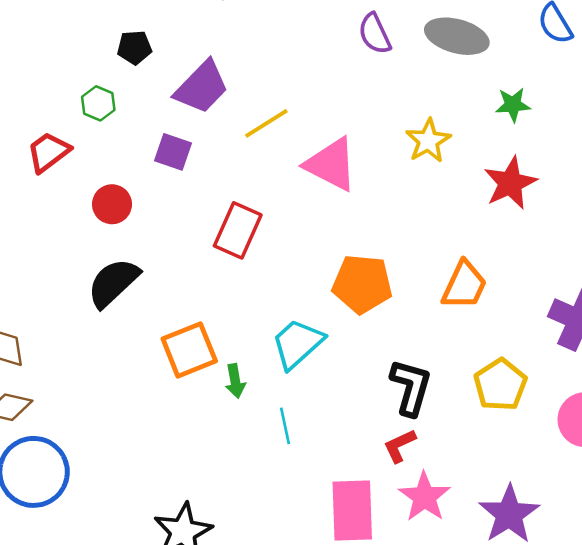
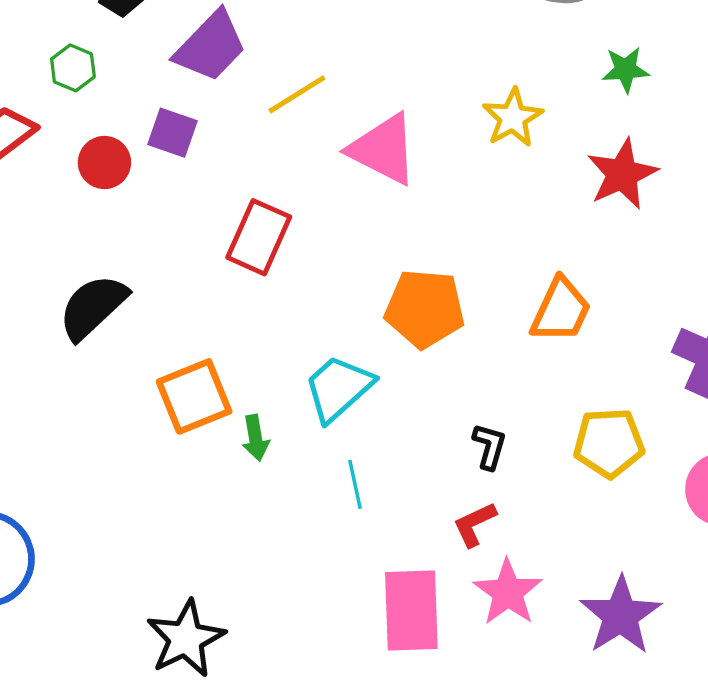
red circle: (112, 204) -> (104, 162), moved
yellow pentagon: (500, 385) -> (609, 443), turned 30
black L-shape: (411, 387) -> (489, 446), size x0.6
cyan line: (285, 426) -> (355, 484), moved

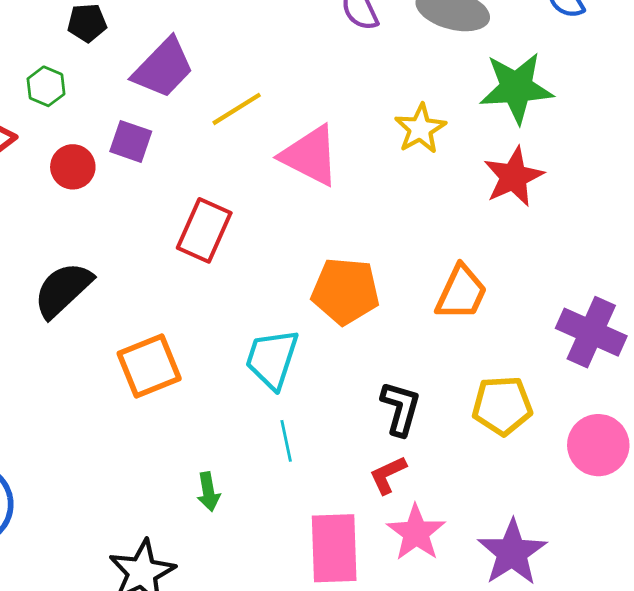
green star: (626, 70) -> (516, 88), size x1.8
cyan trapezoid: (338, 388) -> (272, 359), turned -30
green arrow: (255, 438) -> (208, 492), moved
black L-shape: (489, 446) -> (401, 408), size x1.4

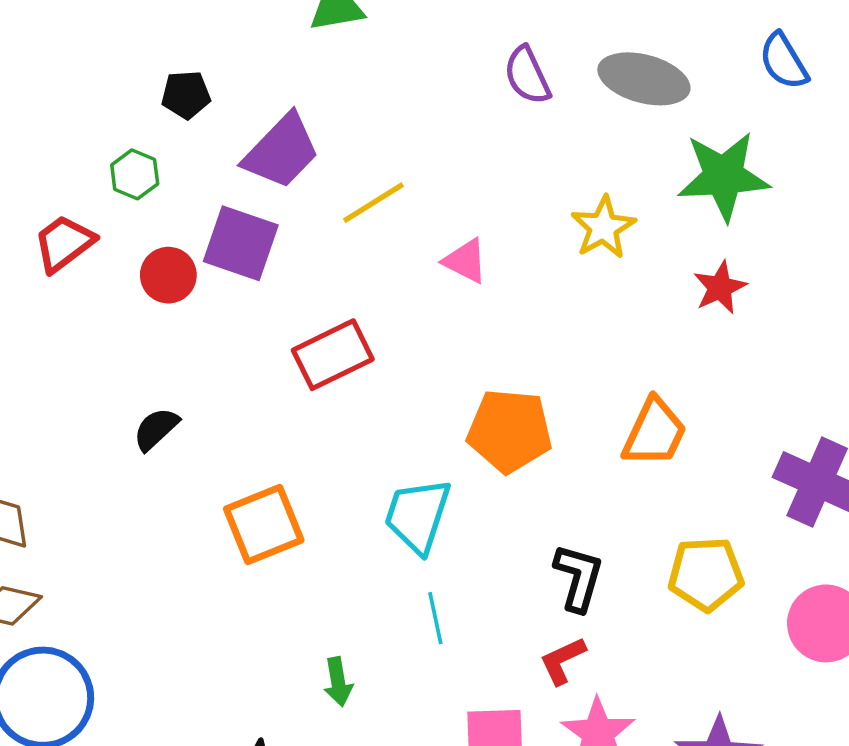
purple square: (131, 141) -> (241, 243), size x1.4
pink triangle: (310, 156) -> (465, 261), size x0.6
red star: (514, 177) -> (720, 288), size x0.7
red rectangle: (204, 230) -> (333, 355), turned 40
black semicircle: (63, 290) -> (156, 429), size x0.6

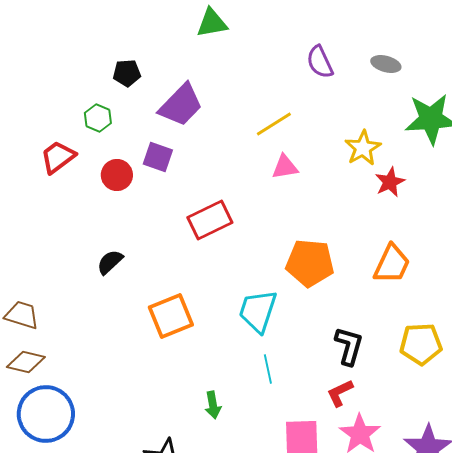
gray ellipse: (644, 79) -> (386, 64), size x0.6
yellow line: (373, 203) -> (274, 124), moved
purple square: (241, 243) -> (158, 157), size x0.7
pink triangle: (465, 261) -> (285, 167), turned -36
red star: (720, 288) -> (390, 182), moved

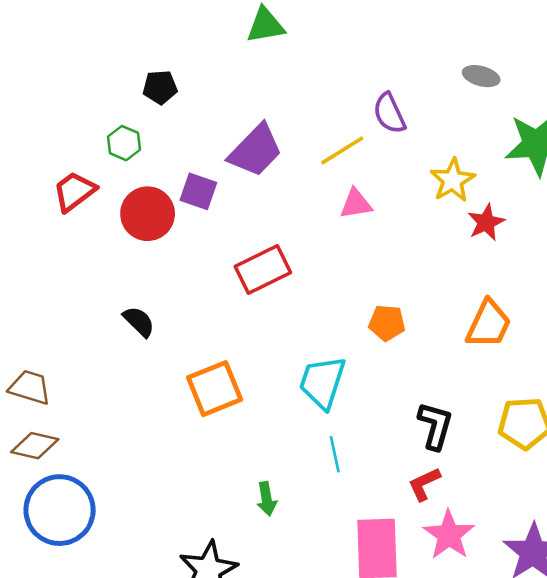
purple semicircle: (320, 62) -> (389, 113), moved
purple trapezoid: (181, 105) -> (255, 150), moved
red circle: (117, 175) -> (148, 214), size x1.4
black semicircle: (110, 262) -> (139, 322), turned 88
orange pentagon: (310, 263) -> (387, 323), size x0.6

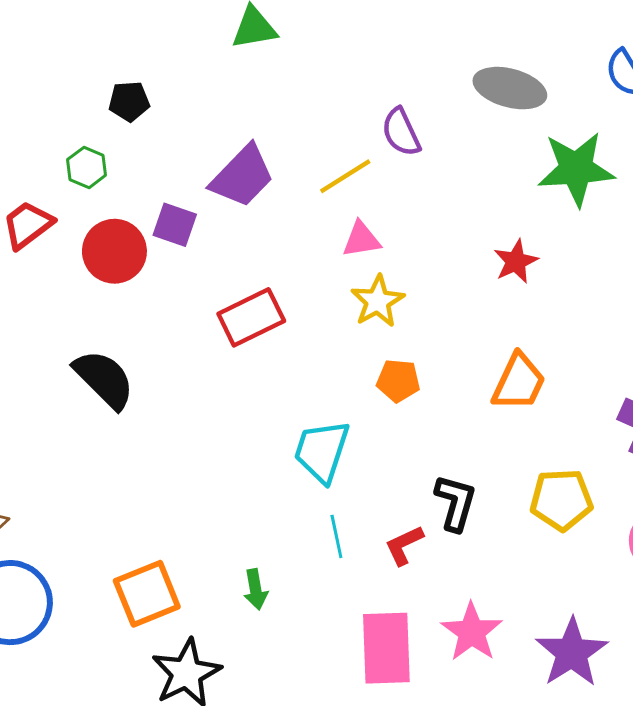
gray ellipse: (481, 76) -> (510, 88), size x1.6
yellow star: (453, 180) -> (378, 301), moved
black semicircle: (139, 322) -> (104, 379), size x1.6
orange square: (215, 389) -> (147, 594), moved
red L-shape: (424, 484) -> (404, 545), moved

